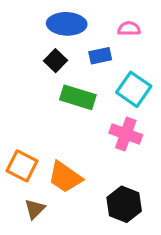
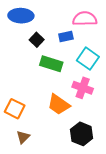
blue ellipse: (67, 24) -> (21, 16), moved
pink semicircle: (129, 29) -> (85, 19), size x1.6
orange trapezoid: (65, 177) -> (59, 105), moved

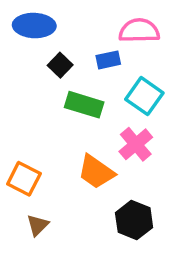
pink cross: (83, 88) -> (136, 144), turned 30

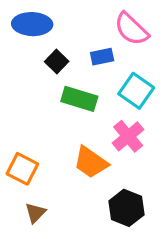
pink semicircle: (139, 31) -> (131, 29), turned -135

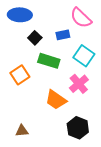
orange square: (22, 169) -> (20, 75), moved, turned 30
brown triangle: (35, 213) -> (22, 131), turned 40

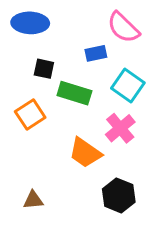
black square: (35, 38) -> (44, 69), moved, turned -32

